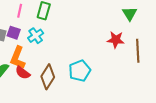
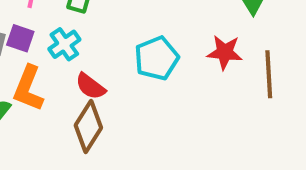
cyan pentagon: (80, 71) -> (157, 58), moved
red semicircle: (23, 73) -> (90, 86), moved

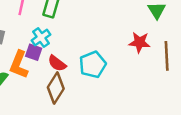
purple square: (20, 38) -> (34, 52), moved
cyan pentagon: (157, 58) -> (93, 65), moved

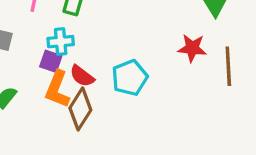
cyan cross: (41, 37) -> (61, 42), turned 30
orange L-shape: (19, 65) -> (57, 89), moved

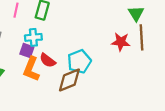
brown line: (228, 66) -> (142, 37), moved
brown diamond: (80, 109) -> (69, 80), moved, turned 36

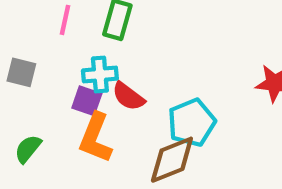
red semicircle: (48, 60) -> (128, 96), moved

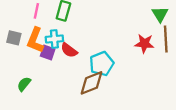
orange L-shape: (96, 138) -> (35, 40), moved
green semicircle: (28, 149) -> (24, 84), moved

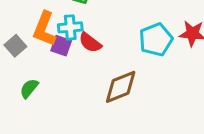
gray square: (14, 38) -> (15, 46), moved, turned 35
cyan pentagon: (102, 64) -> (156, 40), moved

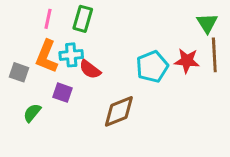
gray square: (15, 46) -> (19, 72), turned -30
purple square: (61, 46) -> (62, 93), moved

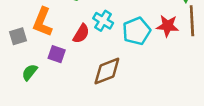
cyan cross: (71, 55) -> (103, 21), moved, turned 36
red semicircle: (90, 69) -> (81, 34), turned -96
gray square: (19, 72) -> (18, 36), turned -36

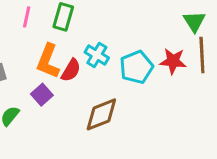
orange L-shape: (43, 22) -> (48, 61), moved
purple square: (57, 54) -> (42, 95), turned 30

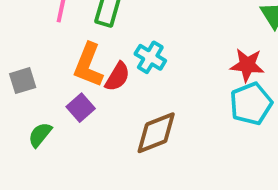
cyan pentagon: (136, 67) -> (251, 104), moved

